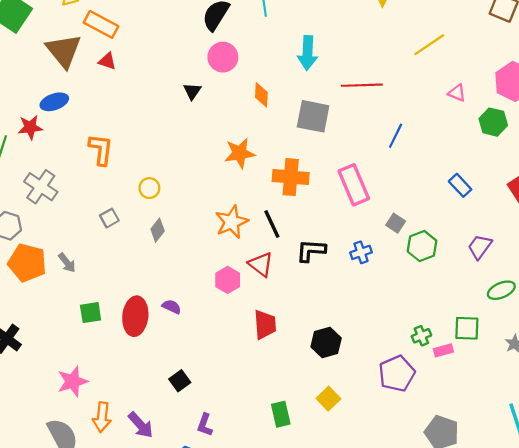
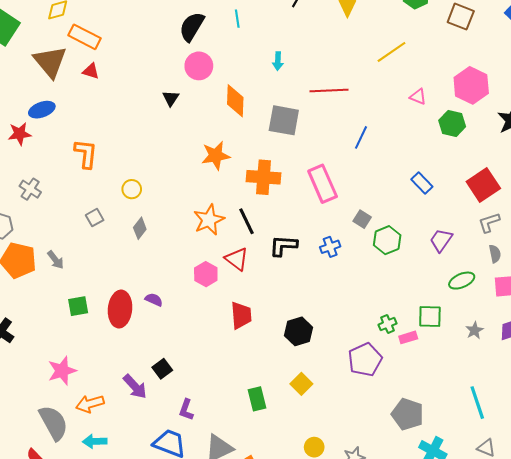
cyan arrow: (307, 53) -> (278, 61), size x0.6
orange diamond: (261, 95) -> (235, 101), size x1.4
gray cross: (41, 187) -> (30, 189), size x0.7
orange arrow: (102, 417) -> (90, 404), turned 68
purple arrow: (141, 425) -> (135, 386), moved

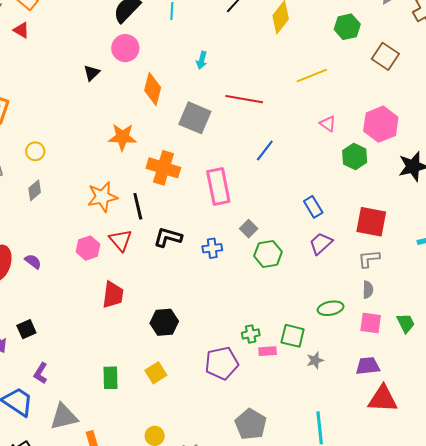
red square: (483, 185) -> (371, 222), turned 32
purple trapezoid: (441, 240) -> (321, 243), moved
gray star: (474, 330) -> (315, 360), moved

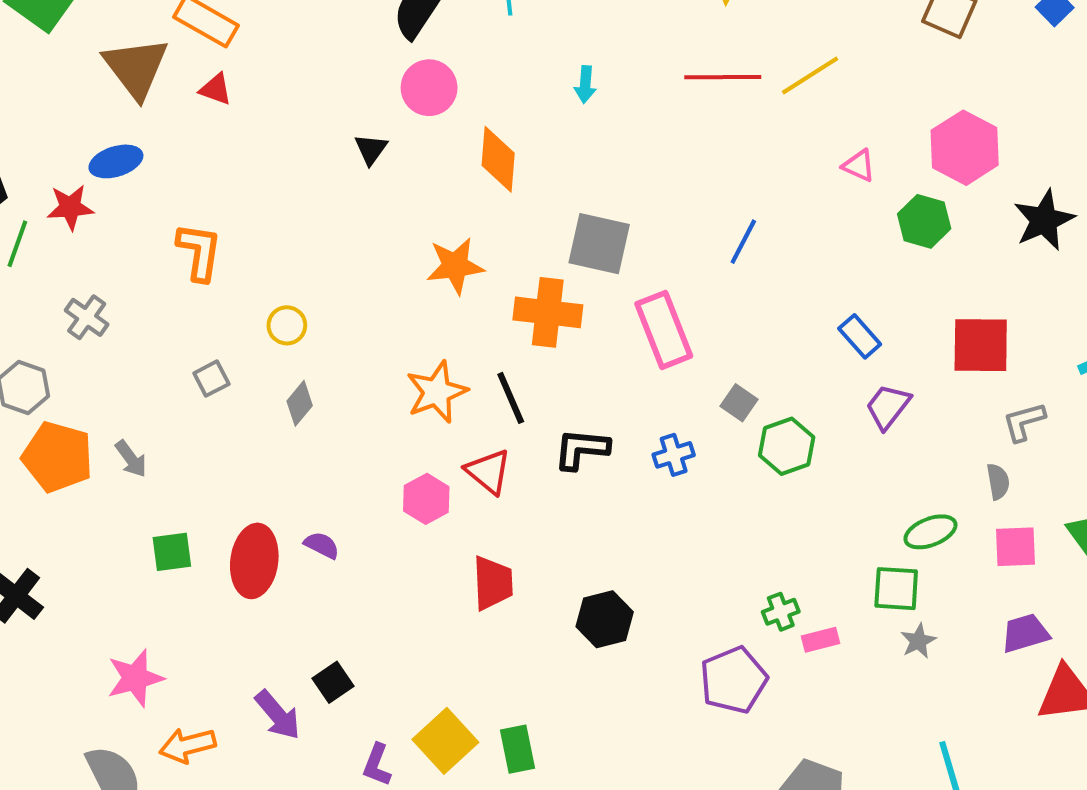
red line: (244, 99) -> (723, 77), moved
gray square: (195, 118) -> (599, 244), moved
gray L-shape: (369, 259) -> (1024, 422), moved
green square: (293, 336) -> (896, 589), moved
yellow square: (156, 373) -> (445, 741), moved, size x1.4

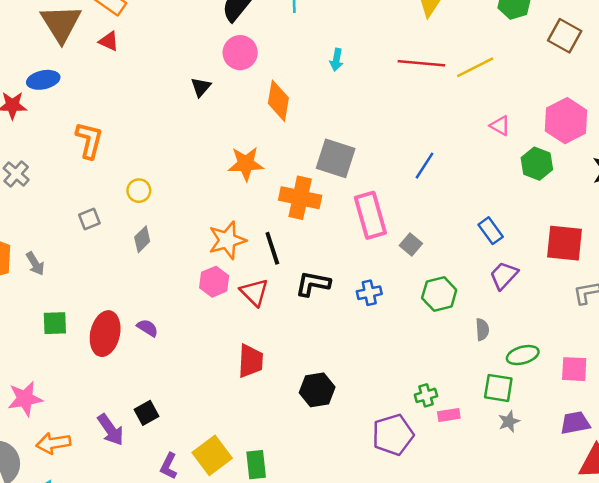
gray square: (739, 403) -> (411, 245), moved
gray semicircle: (998, 482) -> (482, 329), moved
pink hexagon: (426, 499) -> (214, 282), moved

